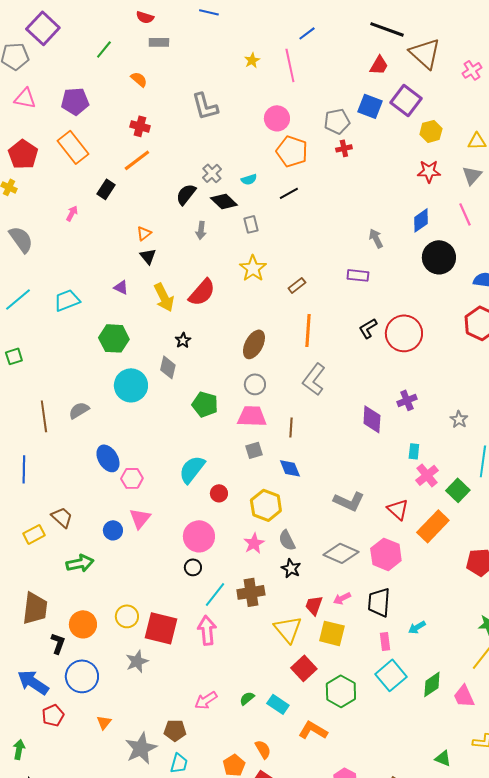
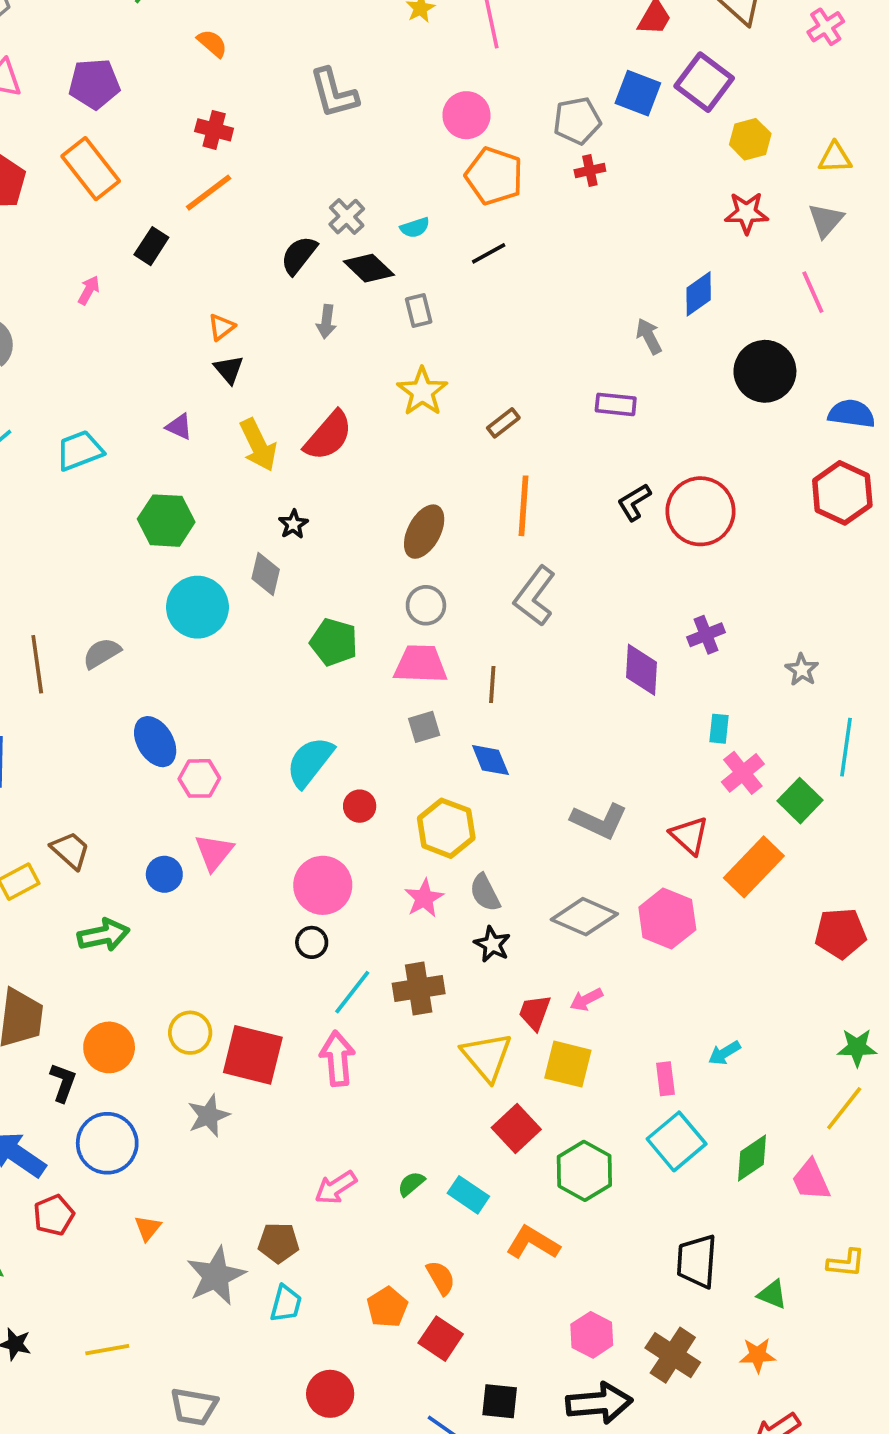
blue diamond: (421, 220) -> (699, 294), moved
black trapezoid: (379, 602) -> (697, 1261), moved

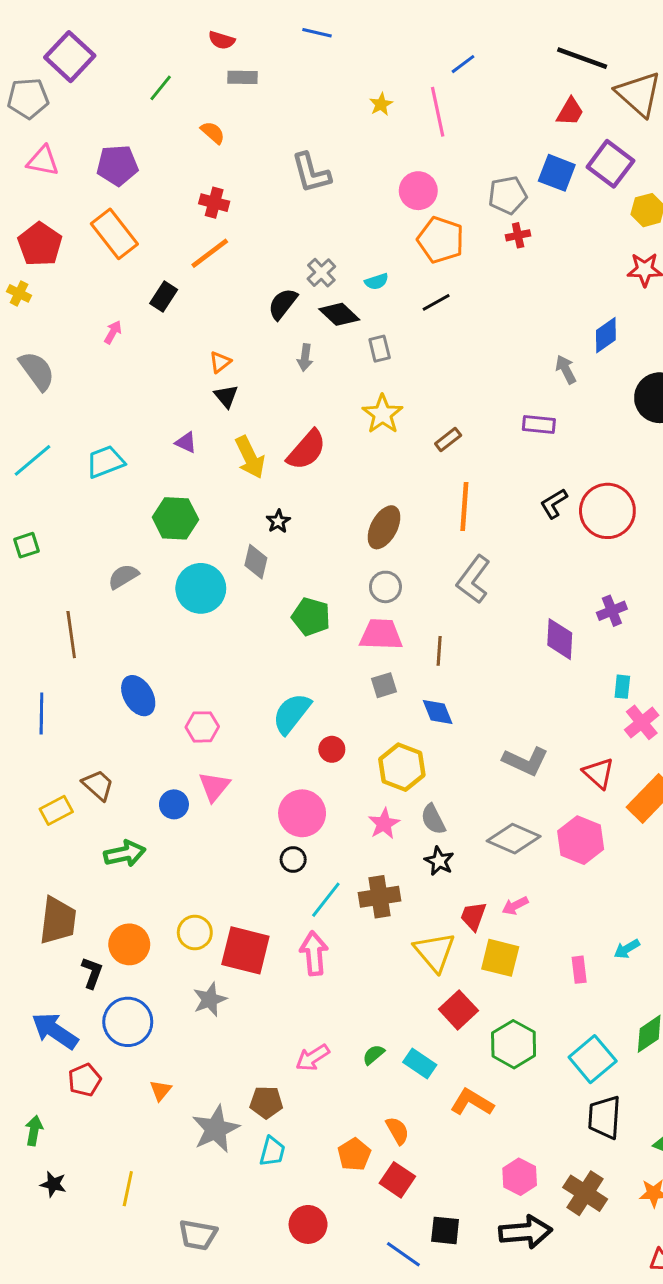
gray semicircle: (102, 653) -> (123, 576), moved
blue ellipse: (155, 742) -> (138, 696), moved
cyan square: (677, 1141) -> (593, 1059), moved
yellow line: (107, 1350) -> (128, 1189), turned -68

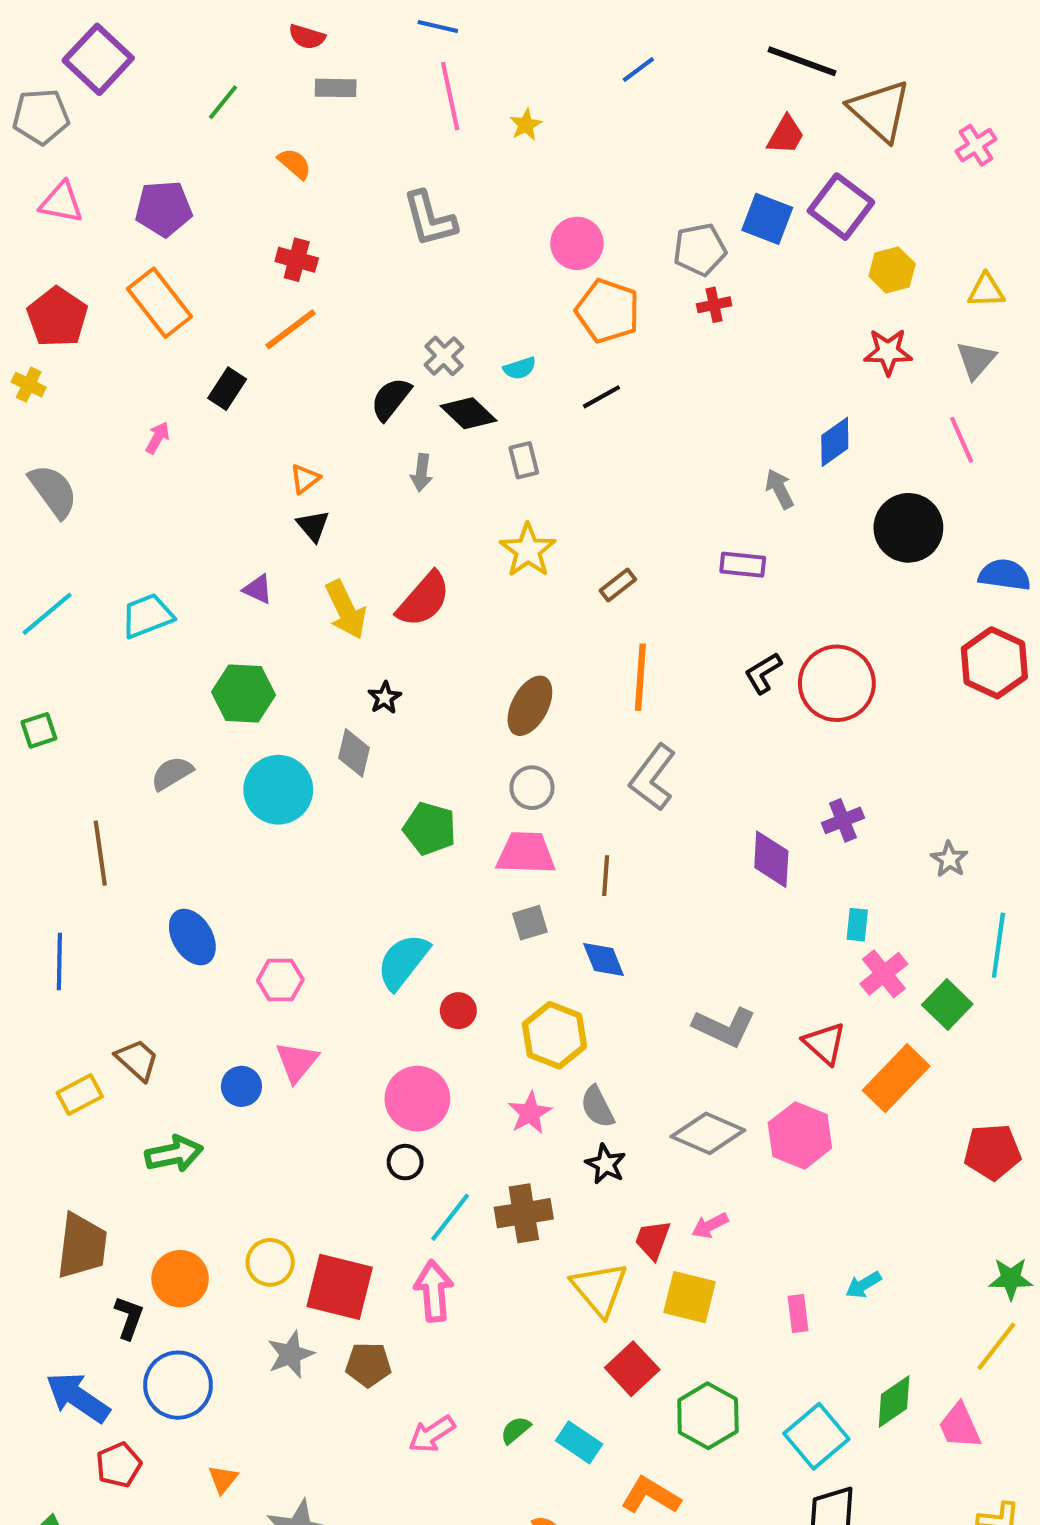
pink line: (438, 112) -> (450, 96), moved
brown pentagon: (266, 1102) -> (368, 1365), moved

